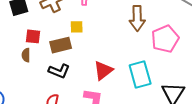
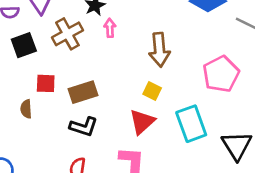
brown arrow: (137, 18) -> (159, 50), moved
yellow square: (77, 27) -> (152, 91), moved, turned 32
brown semicircle: (26, 55) -> (26, 109), moved

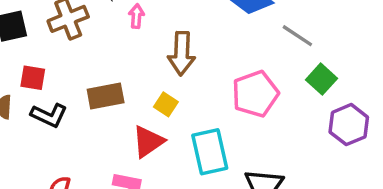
pink arrow: (110, 28) -> (136, 16), moved
brown rectangle: (83, 92) -> (106, 96), moved
black L-shape: (84, 127) -> (49, 115), moved

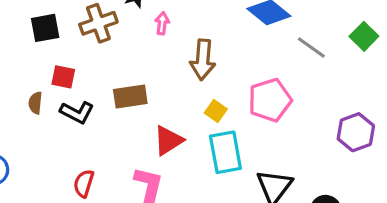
green square: (321, 79) -> (364, 36), moved
yellow square: (166, 104) -> (216, 111), moved

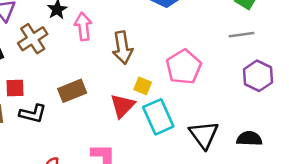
pink arrow: (162, 23) -> (83, 27), size x1.5
gray line: (311, 47) -> (241, 35), moved, turned -30
red triangle: (168, 140) -> (122, 106), moved

